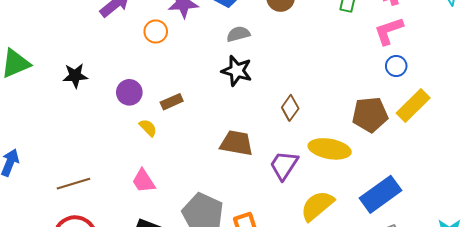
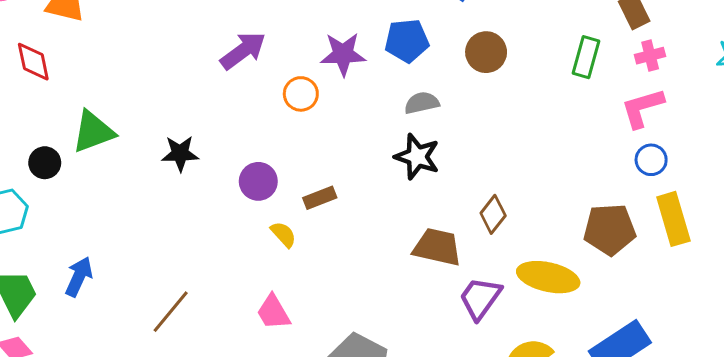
yellow rectangle: (413, 106) -> (673, 219), turned -64
brown trapezoid: (237, 143) -> (437, 247), moved
brown line: (73, 184) -> (171, 312), turned -36

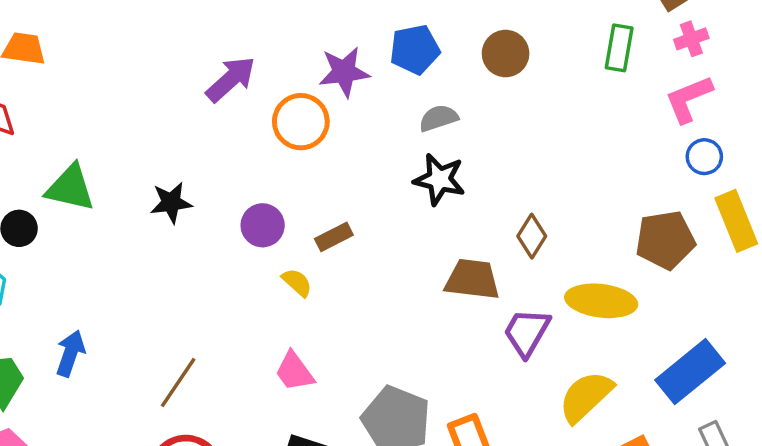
orange circle: (301, 94) -> (301, 122), size x1.4
green triangle: (93, 132) -> (70, 188), turned 39

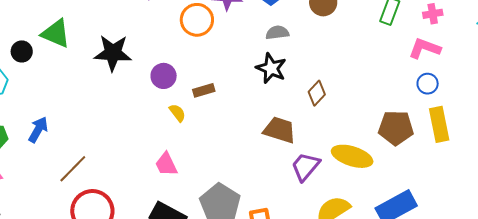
pink L-shape: (689, 99) -> (425, 48), turned 32
black star: (171, 203) -> (113, 53), size x1.5
brown diamond: (532, 236) -> (317, 93), moved
brown line: (178, 383) -> (73, 169), moved

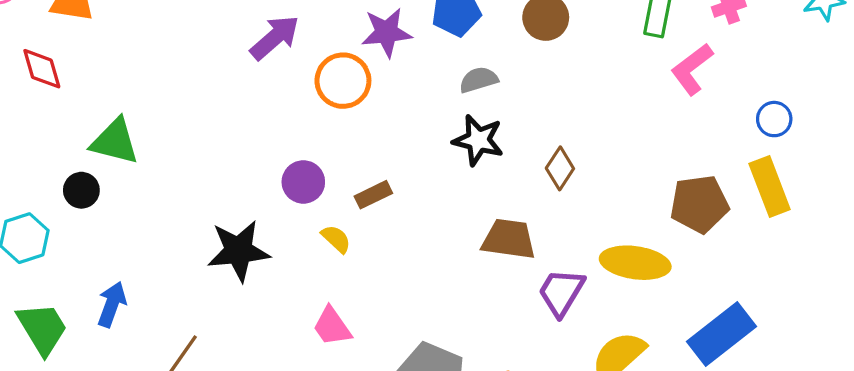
pink L-shape: (425, 48) -> (692, 69), moved, turned -48
black circle: (22, 51) -> (81, 190), moved
black star: (113, 53) -> (239, 251), moved
blue circle: (428, 84) -> (774, 119), moved

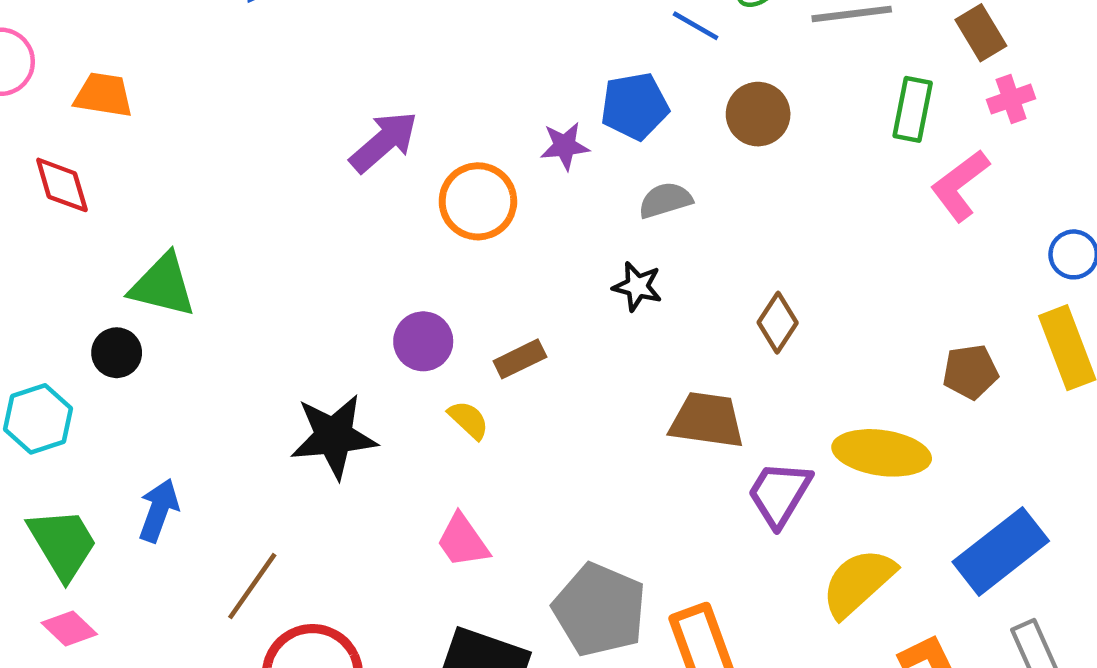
purple star: (386, 32) -> (565, 146), moved, size x0.7
black star: (478, 140) -> (637, 286), moved, size x0.7
brown pentagon: (699, 204) -> (970, 372), size x0.7

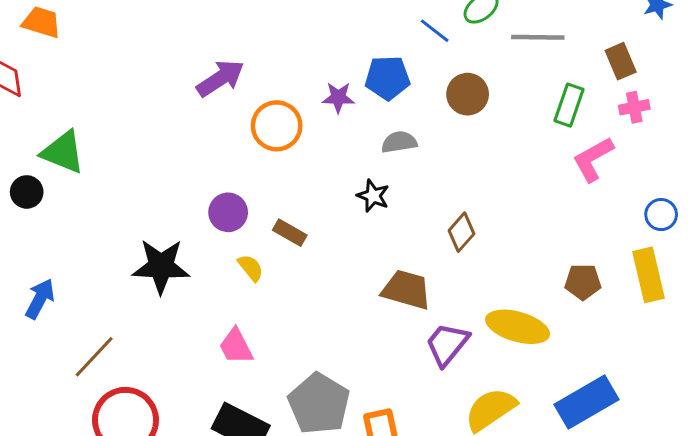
brown rectangle: (520, 359) -> (290, 233), turned 48

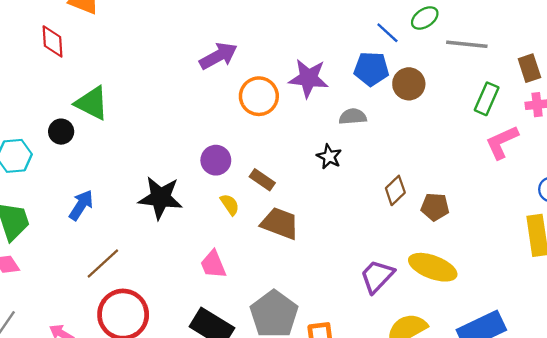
blue pentagon: (388, 78) -> (371, 69), moved
purple star: (338, 97) -> (308, 78), size x1.6
brown pentagon: (583, 282) -> (435, 207), moved
brown trapezoid: (406, 290) -> (280, 223), moved
blue arrow: (40, 299) -> (81, 205), moved

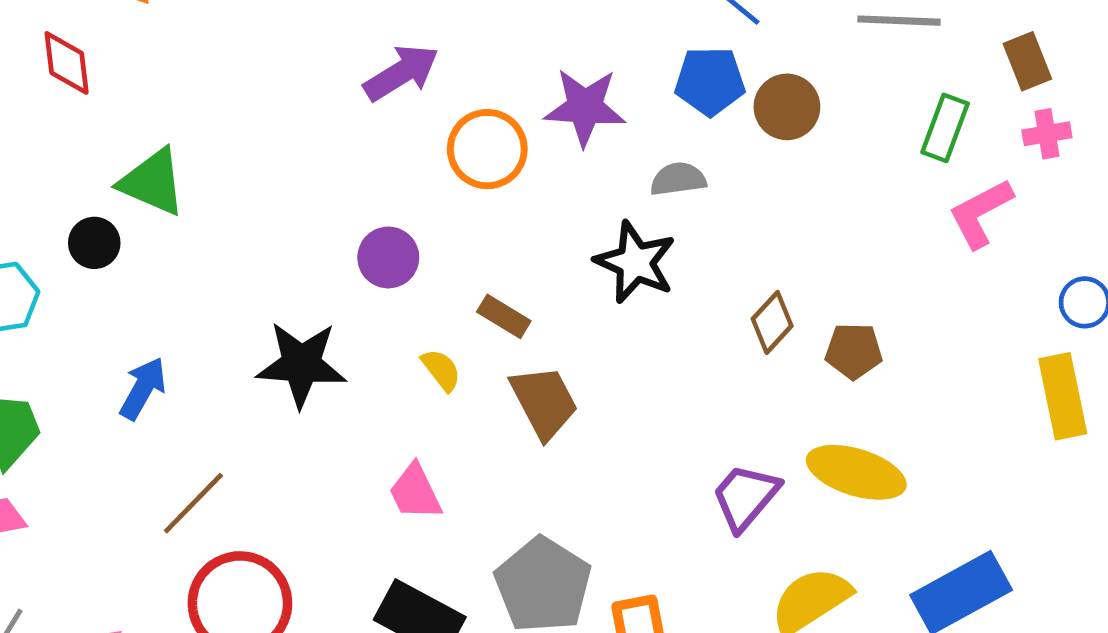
black star: (329, 157) -> (635, 262), size x1.6
purple circle: (216, 160) -> (388, 257), moved
brown trapezoid: (280, 223) -> (544, 402), turned 45

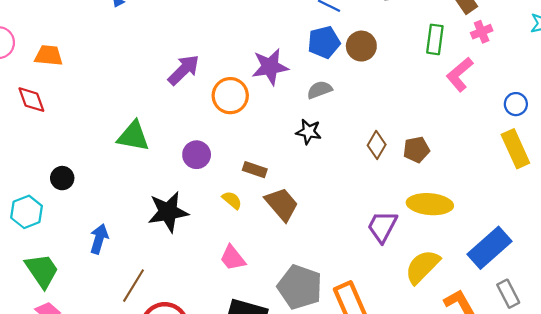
green triangle: (152, 182) -> (133, 136), moved
black star: (635, 262) -> (309, 132), size x0.7

